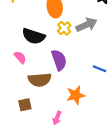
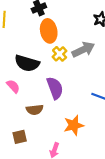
brown semicircle: (40, 80) -> (35, 110), size x0.7

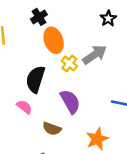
black semicircle: (27, 63) -> (35, 79), turned 100
brown semicircle: (35, 110) -> (52, 129), turned 35

